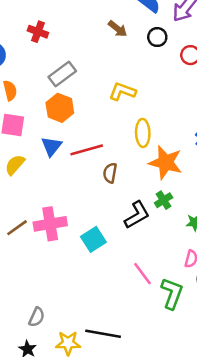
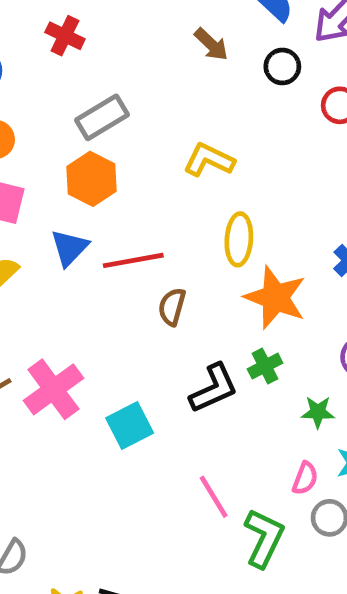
pink cross: (50, 224) -> (54, 389), turned -32

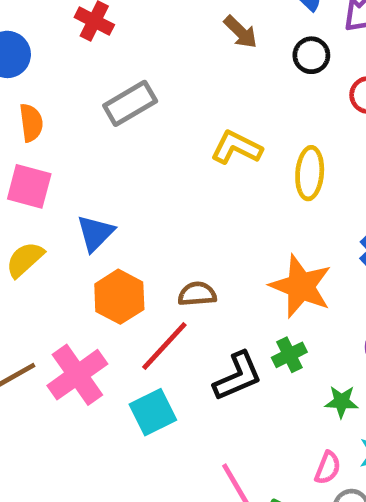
orange hexagon: (92, 179) -> (119, 297), moved
yellow ellipse: (239, 239) -> (310, 173), moved
red line: (133, 260) -> (164, 346), moved, turned -38
brown semicircle: (172, 307) -> (197, 294), turned 69

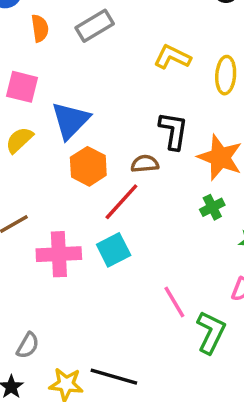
orange semicircle: (31, 123) -> (40, 28), moved
blue triangle: (95, 233) -> (70, 120), size x1.4
pink cross: (77, 375) -> (59, 254), moved, turned 33
black L-shape: (238, 376) -> (173, 131), moved, turned -57

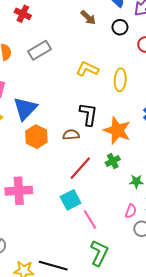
red line: (121, 202) -> (80, 168), moved
cyan square: (114, 250) -> (71, 200), moved
green L-shape: (211, 332) -> (99, 253), moved

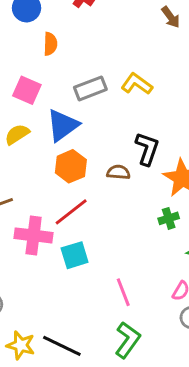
gray rectangle: (39, 50) -> (90, 88), moved
yellow L-shape: (87, 69) -> (137, 84), moved
red line: (80, 168) -> (71, 212), moved
cyan square: (71, 200) -> (75, 255), moved

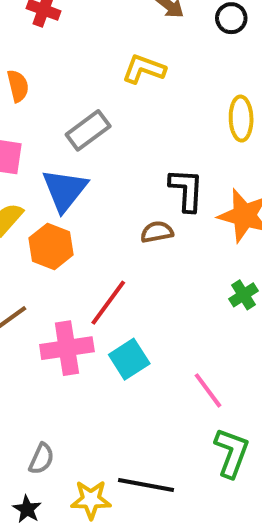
yellow L-shape: (137, 84) -> (144, 69), moved
orange hexagon: (71, 166) -> (51, 246), moved
green cross: (169, 218) -> (243, 295), moved

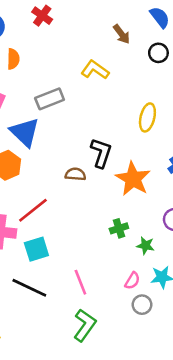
blue triangle: (65, 190) -> (25, 132), turned -40
black line: (146, 485) -> (29, 288), moved

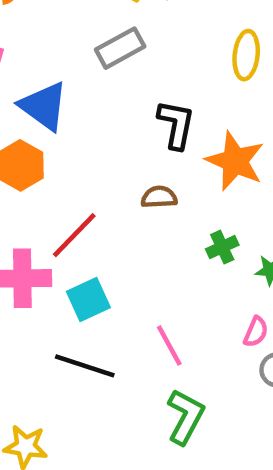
gray rectangle: (50, 99) -> (120, 48), moved
brown semicircle: (75, 174) -> (159, 197), moved

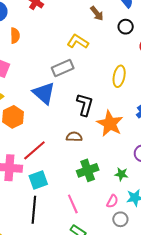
blue triangle: (44, 106) -> (44, 93), moved
green cross: (222, 247) -> (88, 170), moved, size x1.5
black line: (85, 366) -> (34, 210), turned 72

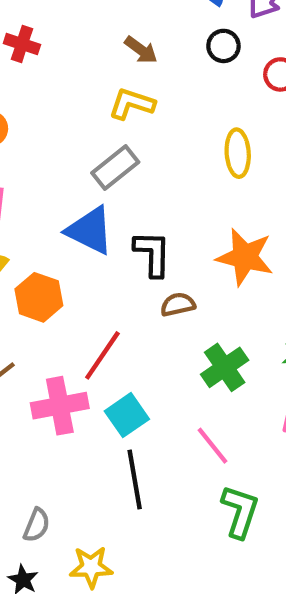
brown arrow: (97, 13) -> (141, 50), moved
black L-shape: (85, 105) -> (152, 254), moved

